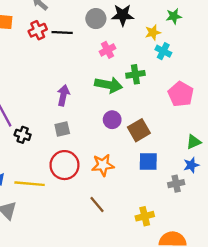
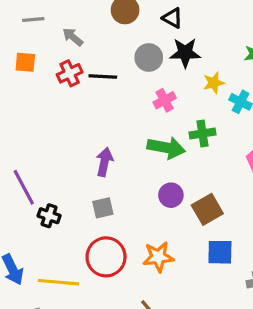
yellow star: (153, 32) -> (214, 83), moved

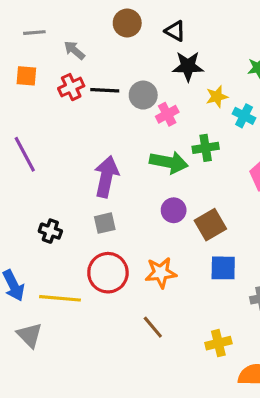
gray circle: (149, 57) -> (143, 95), moved
purple arrow: (104, 162) -> (106, 177), size x1.4
purple line: (24, 187) -> (25, 154), moved

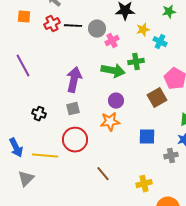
brown square: (210, 225) -> (157, 98), moved
orange star: (161, 273) -> (110, 122), moved
gray triangle: (30, 335) -> (26, 179), turned 30

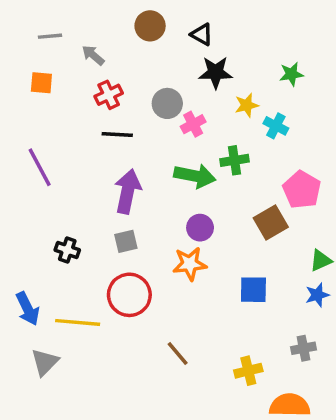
red cross: (52, 24) -> (109, 95), moved
black line: (73, 26) -> (117, 134), moved
gray cross: (171, 156) -> (303, 348), moved

